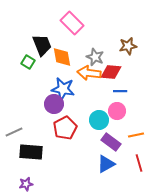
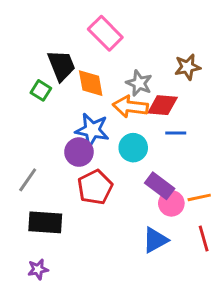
pink circle: (117, 111) -> (171, 203), moved
cyan circle: (99, 120) -> (133, 148), moved
gray line: (14, 132) -> (28, 180), moved, turned -30
purple rectangle: (111, 142) -> (160, 186), moved

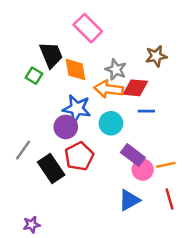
black rectangle: (45, 222) -> (51, 168), moved, turned 52

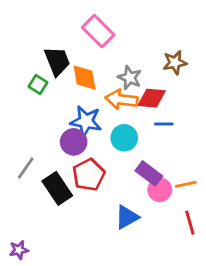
blue triangle: (129, 200) -> (127, 217), moved
purple star: (32, 225) -> (19, 250), moved

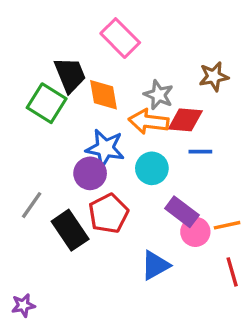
green square: (38, 84) -> (47, 103), size x1.6

